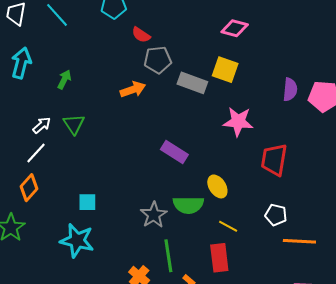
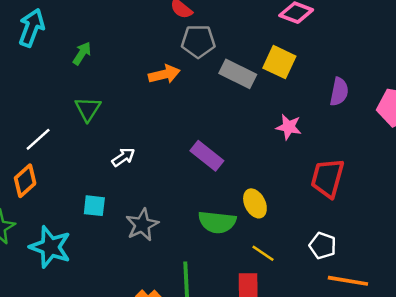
purple semicircle: (290, 90) -> (339, 92), moved
pink star: (238, 122) -> (289, 127), size x0.7
white arrow: (42, 125) -> (123, 157), moved
gray star: (154, 215) -> (142, 225), moved
cyan star: (77, 240) -> (50, 247), moved

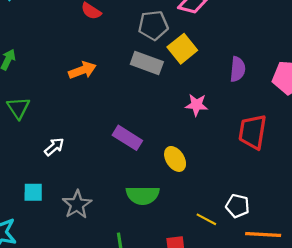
gray pentagon: (198, 41) -> (153, 25), moved
yellow square: (279, 62) -> (182, 49), turned 32
red trapezoid: (327, 178) -> (253, 132), moved
yellow ellipse: (255, 203) -> (175, 159), moved
yellow line: (263, 253) -> (206, 219), moved

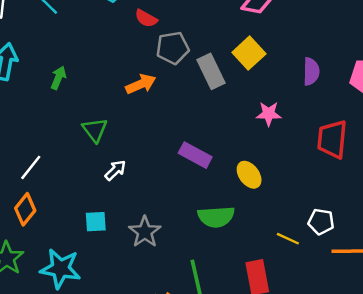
gray pentagon: (153, 25) -> (173, 48), moved
gray rectangle: (147, 63) -> (211, 71), turned 48
green triangle: (18, 108) -> (95, 130), moved

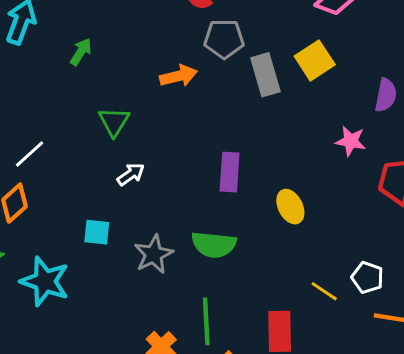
pink star: (269, 114) -> (351, 141), moved
purple rectangle: (195, 155) -> (230, 172), turned 56
green semicircle: (216, 217) -> (214, 245), moved

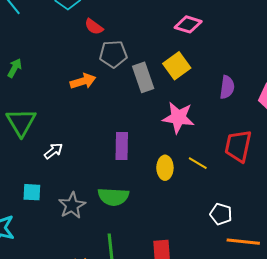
green triangle: (114, 122) -> (21, 122), moved, size x1.4
pink star: (351, 141) -> (178, 118), moved, size x1.5
yellow ellipse: (290, 207) -> (165, 168), turned 30
yellow line: (324, 291) -> (198, 163), moved

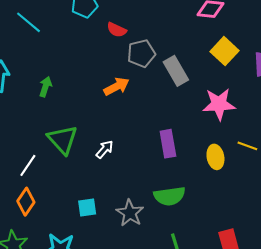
yellow square: (177, 66) -> (225, 51), moved
white arrow: (53, 151) -> (105, 149), moved

